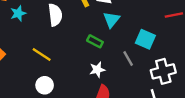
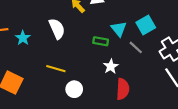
cyan triangle: (111, 20) -> (119, 29), moved
cyan square: (145, 39) -> (146, 25), turned -36
white circle: (45, 85) -> (74, 89), moved

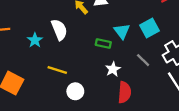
cyan star: (23, 38) -> (35, 40), moved
gray line: (136, 47) -> (143, 60), moved

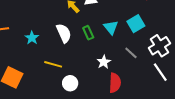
white semicircle: (59, 30) -> (64, 33), moved
green rectangle: (103, 43) -> (88, 33), moved, turned 56

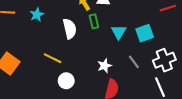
green rectangle: (88, 33) -> (94, 21), moved
cyan star: (32, 38) -> (37, 15), moved

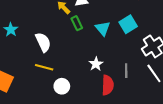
cyan star: (37, 15) -> (11, 30), moved
white semicircle: (70, 29) -> (43, 42), moved
gray line: (134, 62) -> (126, 71), moved, turned 48

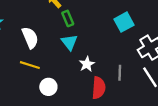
cyan triangle: (103, 28) -> (69, 42), moved

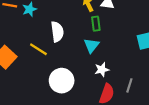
yellow line: (30, 65) -> (38, 49), moved
white circle: (48, 87) -> (62, 81), size x1.5

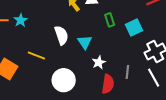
green rectangle: (96, 24) -> (110, 20), moved
white semicircle: (57, 32) -> (61, 35), moved

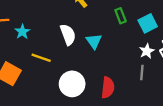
cyan star: (21, 20) -> (22, 32), moved
white star: (99, 62) -> (147, 51), moved
red semicircle: (108, 84) -> (108, 88), moved

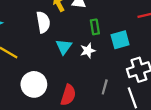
white semicircle: (68, 35) -> (43, 22), moved
white star: (147, 51) -> (88, 51), moved

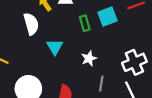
cyan square: (120, 40) -> (108, 17), moved
white star: (88, 51) -> (89, 58), moved

